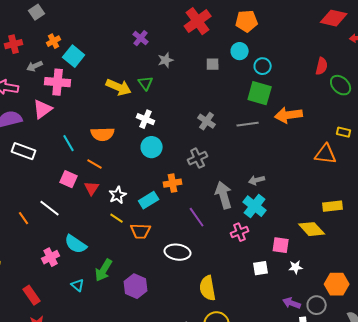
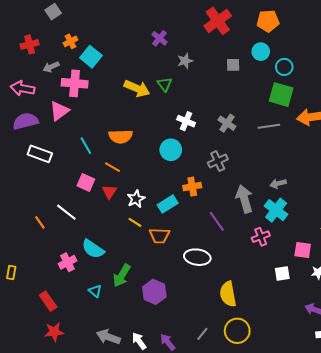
white cross: (146, 119) -> (186, 121), moved

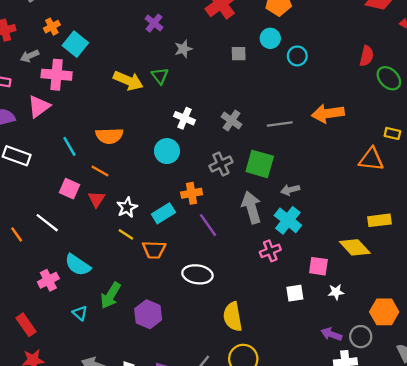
green square: (281, 95) -> (260, 164), moved
purple line: (217, 221) -> (208, 225), moved

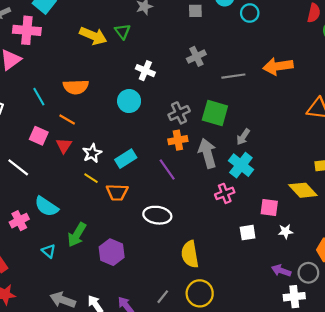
gray cross: (232, 121) -> (196, 56), moved, turned 30
gray arrow: (290, 190) -> (243, 137), turned -42
orange cross: (192, 193) -> (178, 140), moved

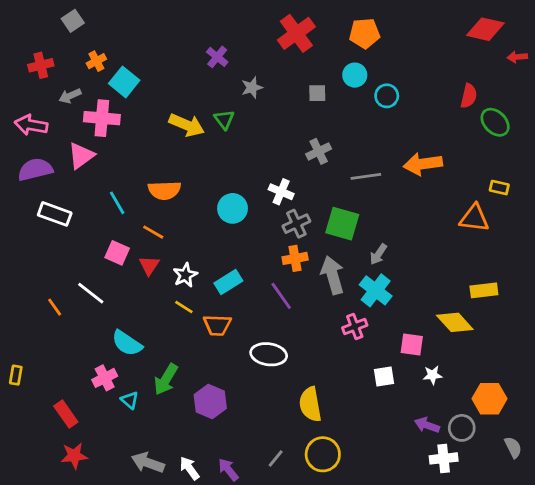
white cross: (145, 71) -> (281, 192), moved
pink cross: (19, 221) -> (105, 378), moved

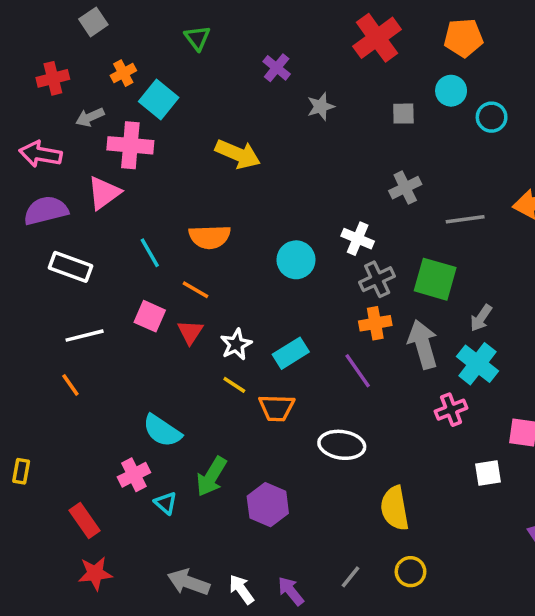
green triangle: (224, 119) -> (197, 38), moved
white line: (91, 293) -> (85, 336), moved, turned -52
yellow circle: (323, 454) -> (411, 572), size x0.7

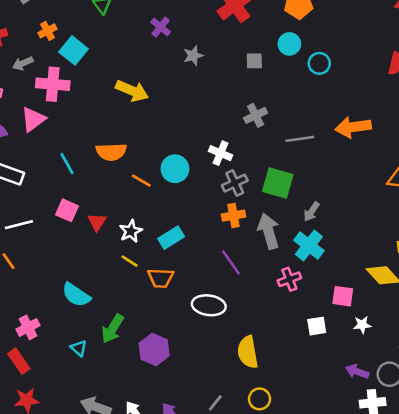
orange line: (196, 290) -> (141, 180), moved
purple line: (358, 371) -> (231, 262), moved
pink cross: (134, 475) -> (28, 327), moved

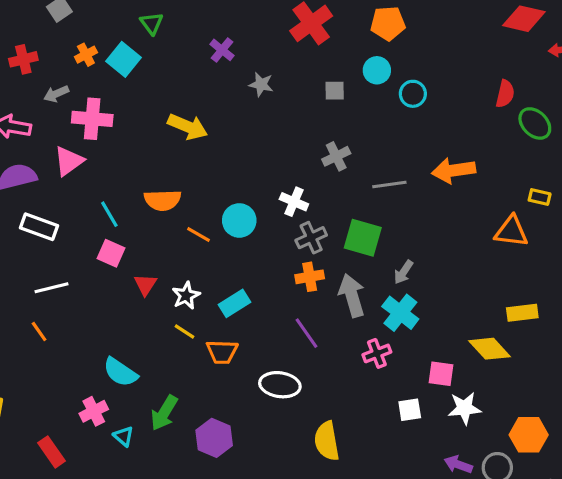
cyan square: (74, 50) -> (123, 59), moved
gray star: (193, 56) -> (261, 84), turned 30
pink square: (67, 210) -> (111, 253), moved
white star: (362, 325) -> (464, 408), size x1.5
pink cross: (28, 327) -> (94, 411), moved

